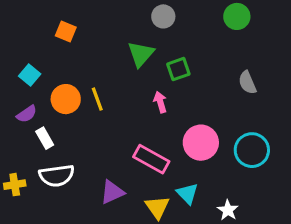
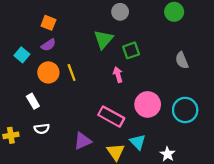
purple semicircle: (27, 114) -> (48, 45), moved
white semicircle: (57, 176) -> (42, 129), size x0.6

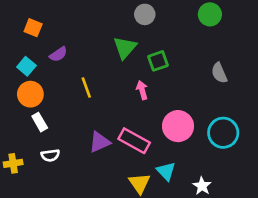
orange square: (48, 23) -> (33, 28), moved
orange circle: (48, 72) -> (30, 94), moved
purple triangle: (83, 141) -> (100, 142), moved

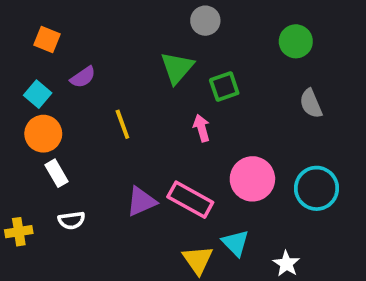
green circle: (210, 14) -> (296, 41), moved

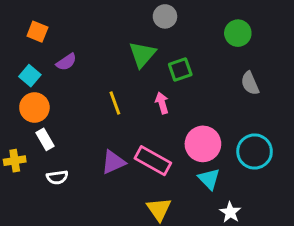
yellow line: (122, 124) -> (115, 103), moved
yellow cross: (19, 232) -> (15, 161), moved
cyan triangle: (235, 243) -> (209, 179), moved

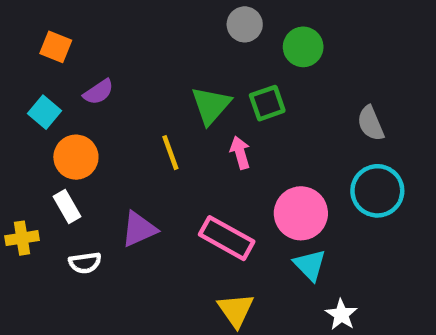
green circle: (238, 33) -> (303, 47), moved
green triangle: (142, 54) -> (211, 105), moved
orange circle: (34, 107) -> (76, 157), moved
cyan circle: (255, 152) -> (377, 191), moved
purple triangle: (113, 162) -> (139, 229), moved

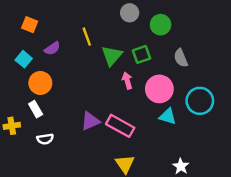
gray semicircle: (371, 123) -> (181, 58), moved
yellow line: (170, 153) -> (87, 37), moved
pink circle: (301, 213) -> (159, 89), moved
purple triangle: (139, 229) -> (90, 121), moved
cyan triangle: (310, 265) -> (168, 116), moved, turned -30

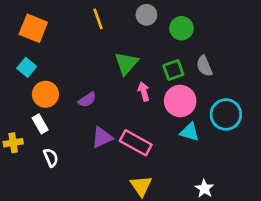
orange square: (30, 25) -> (33, 28), size x1.5
yellow line: (87, 37) -> (98, 19), moved
purple semicircle: (52, 48) -> (87, 100), moved
green square: (142, 54) -> (173, 70), moved
white semicircle: (45, 139) -> (51, 158), turned -105

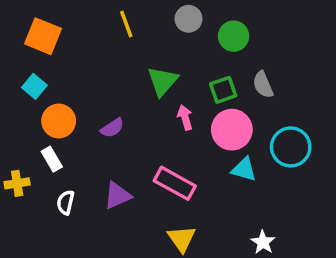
purple triangle: (102, 137) -> (118, 195), moved
white semicircle: (51, 158) -> (66, 202), turned -144

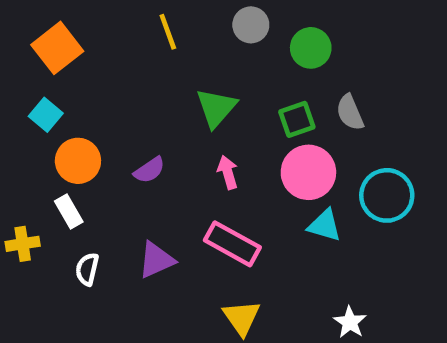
orange square: (43, 36) -> (57, 48), turned 30
pink arrow: (185, 118) -> (228, 172), moved

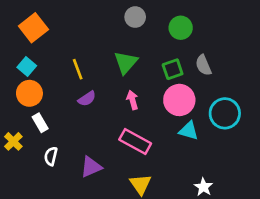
gray circle: (251, 25) -> (135, 17), moved
yellow line: (168, 32) -> (78, 69), moved
orange circle: (78, 161) -> (29, 93), moved
yellow cross: (23, 244) -> (13, 141), turned -36
purple triangle: (156, 260) -> (91, 167), moved

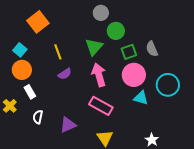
orange square: (33, 28) -> (38, 22), moved
green circle: (181, 28) -> (116, 31), moved
pink arrow: (132, 100) -> (99, 75), size x1.6

